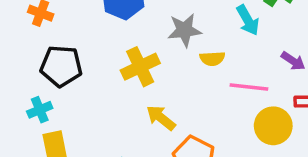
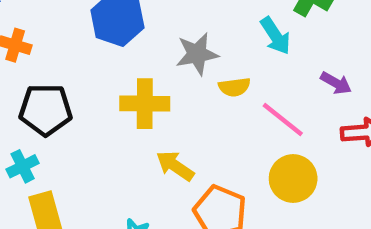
yellow cross: (140, 67) -> (145, 104), turned 30
pink line: (249, 87) -> (283, 119), turned 36
yellow circle: (273, 126) -> (293, 179), moved

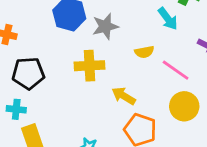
gray star: (197, 54) -> (105, 26), moved
cyan cross: (23, 166) -> (16, 109), turned 36
yellow arrow: (175, 166) -> (124, 96), moved

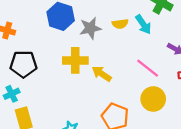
yellow semicircle: (144, 52) -> (120, 24), moved
yellow arrow: (124, 96) -> (102, 74), moved
cyan cross: (16, 109) -> (12, 94), turned -35

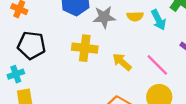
yellow arrow: (102, 74) -> (122, 62), moved

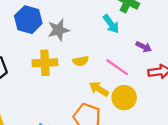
yellow semicircle: (135, 16) -> (81, 61), moved
yellow arrow: (122, 62) -> (99, 89), moved

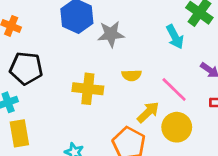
yellow cross: (45, 63) -> (88, 89), moved
yellow arrow: (99, 89) -> (148, 112), turned 96

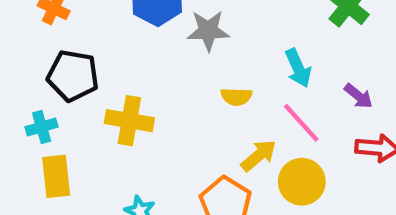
cyan arrow: (175, 37) -> (298, 68), moved
yellow cross: (88, 89) -> (129, 121), moved

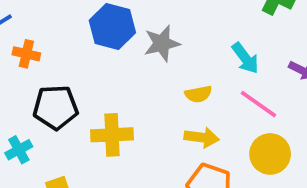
cyan cross: (42, 127) -> (19, 150), moved
yellow arrow: (259, 156) -> (202, 137), moved, turned 60

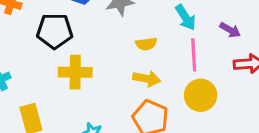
pink line: (258, 104) -> (194, 55), turned 48
black pentagon: (56, 107) -> (55, 31), moved

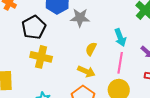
black pentagon: (55, 31) -> (34, 27), turned 30
yellow semicircle: (146, 44) -> (91, 49), turned 112

